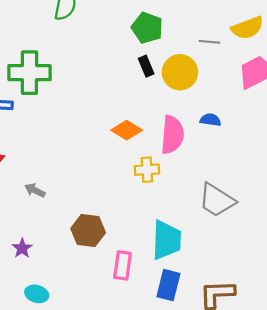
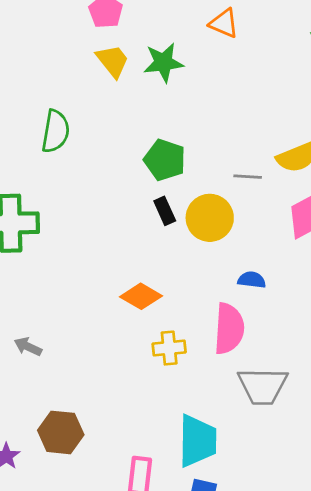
pink semicircle: (172, 135) -> (229, 329), moved
gray arrow: (35, 190) -> (28, 347), moved
gray trapezoid: (217, 200) -> (263, 386), turned -30
brown hexagon: (88, 231) -> (61, 432), moved

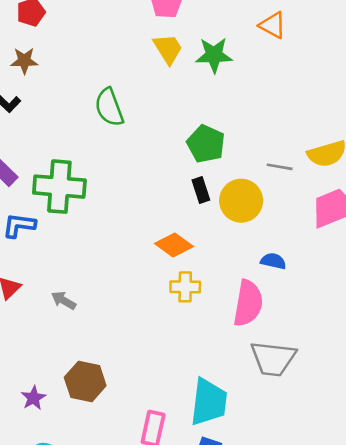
green semicircle: (55, 131) -> (109, 107), turned 144
orange diamond: (141, 296) -> (174, 245), moved
yellow cross: (169, 348) -> (185, 287), moved

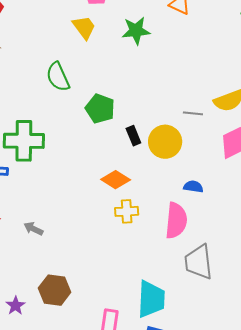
yellow trapezoid: (168, 49) -> (84, 27), moved
green pentagon: (206, 144) -> (100, 109), moved
gray trapezoid: (273, 359) -> (199, 262), turned 81

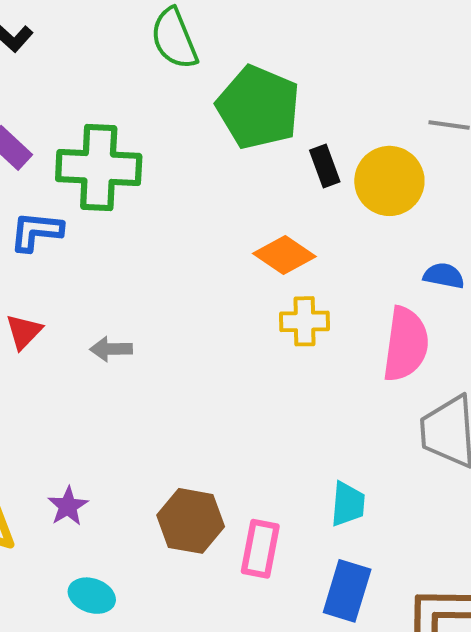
green pentagon: (100, 109) -> (258, 107), size x1.4
gray arrow: (33, 229) -> (111, 349), turned -30
brown hexagon: (55, 290) -> (191, 521), moved
cyan trapezoid: (151, 299) -> (348, 504), size x0.6

